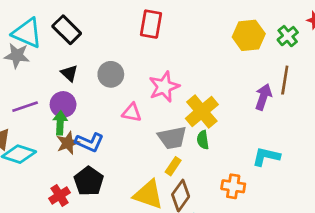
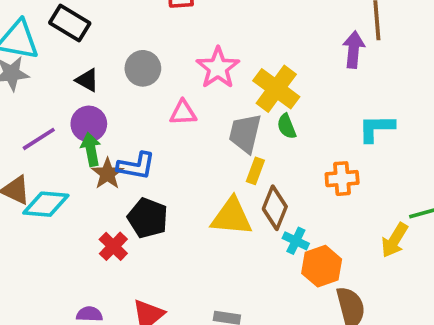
gray trapezoid: (172, 138) -> (245, 133), turned 128

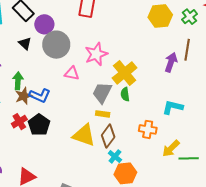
gray circle: (143, 68) -> (56, 45), size x1.4
purple circle: (89, 124) -> (44, 24), moved
yellow rectangle: (255, 171) -> (103, 114), turned 64
yellow arrow: (395, 240) -> (171, 148), moved
red cross: (113, 246) -> (19, 122), moved

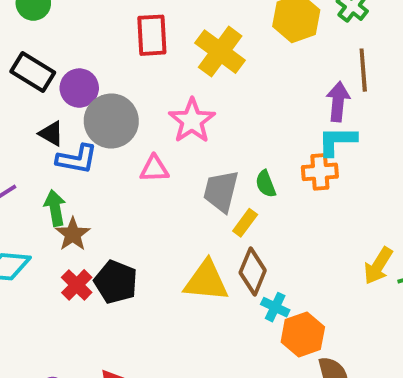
yellow cross: (125, 73) -> (220, 52), moved
blue L-shape: (40, 96) -> (77, 159), moved
cyan L-shape: (173, 107) -> (337, 141), moved
yellow rectangle: (103, 114) -> (245, 223), moved, turned -48
orange cross: (148, 129) -> (320, 172), moved

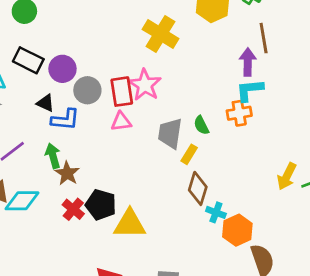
red rectangle: (152, 35) -> (122, 92), moved
gray circle: (111, 121) -> (87, 90), size x0.7
yellow triangle: (206, 281) -> (130, 224), moved

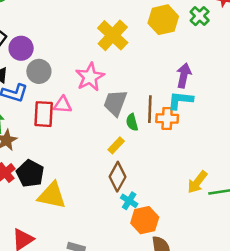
brown line: (264, 38) -> (150, 109), moved
red rectangle: (122, 92) -> (44, 114), moved
gray trapezoid: (170, 133) -> (115, 103), moved

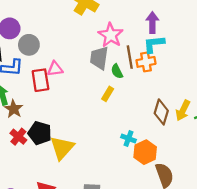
pink star: (90, 77) -> (111, 35), moved
brown diamond: (118, 177) -> (161, 112), moved
yellow triangle: (52, 196) -> (62, 148), turned -48

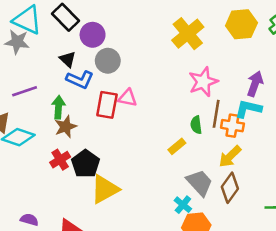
gray trapezoid: (99, 58) -> (200, 183), moved, turned 110
yellow arrow: (183, 110) -> (230, 156), moved

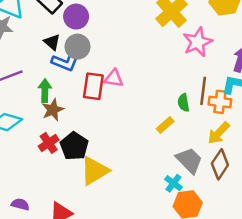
gray circle: (108, 61) -> (78, 47), moved
pink star: (203, 82) -> (198, 42), moved

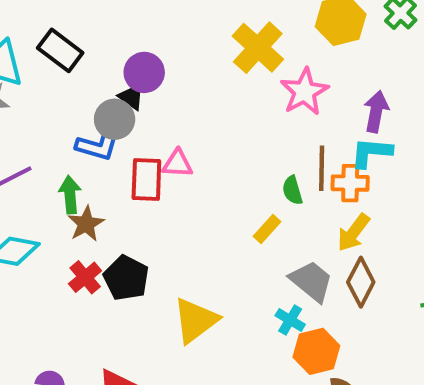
purple circle: (76, 17) -> (144, 72), moved
black triangle: (52, 42) -> (131, 97), moved
yellow triangle: (95, 171) -> (195, 320), moved

